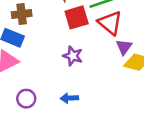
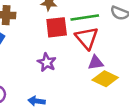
purple triangle: (124, 47) -> (96, 63), turned 35

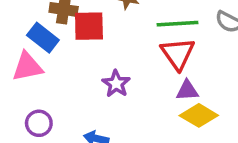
red square: (57, 27) -> (89, 26), moved

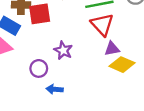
purple circle: (39, 123) -> (39, 68), moved

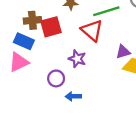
red triangle: (102, 25) -> (92, 30), moved

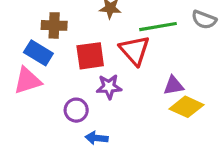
red square: (51, 27) -> (90, 56), moved
purple star: (77, 59) -> (109, 87), turned -30

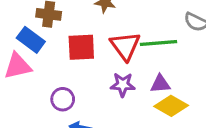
green line: (158, 27) -> (159, 43), moved
purple star: (109, 87) -> (123, 85), moved

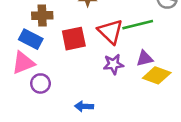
purple circle: (63, 99) -> (41, 83), moved

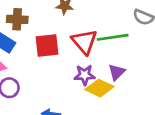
purple triangle: (145, 59) -> (117, 72), turned -36
yellow diamond: (157, 75) -> (99, 88), moved

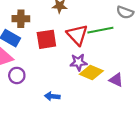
purple triangle: (117, 72) -> (116, 80), moved, turned -48

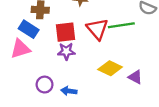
purple star: (79, 62) -> (66, 51), moved
purple circle: (17, 75) -> (45, 85), moved

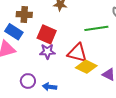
red triangle: (97, 29) -> (77, 53), moved, turned -35
red square: (66, 32) -> (47, 34), turned 30

